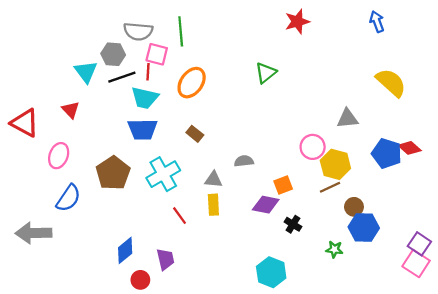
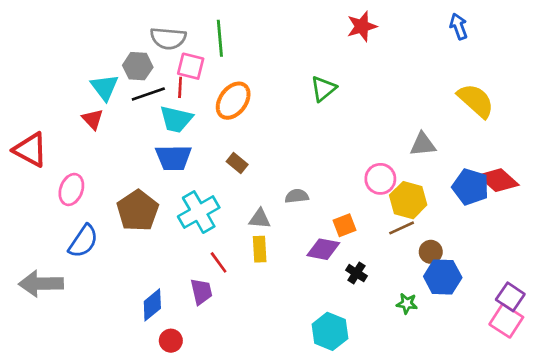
red triangle: (71, 110) -> (93, 119), moved
red diamond: (410, 148) -> (498, 180), size x1.4
purple trapezoid: (165, 259) -> (201, 292), moved

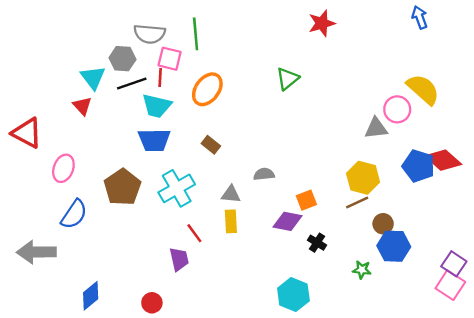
blue arrow: (459, 26) -> (420, 17), moved
pink circle: (380, 179) -> (397, 109), moved
blue diamond: (152, 305) -> (91, 296), moved

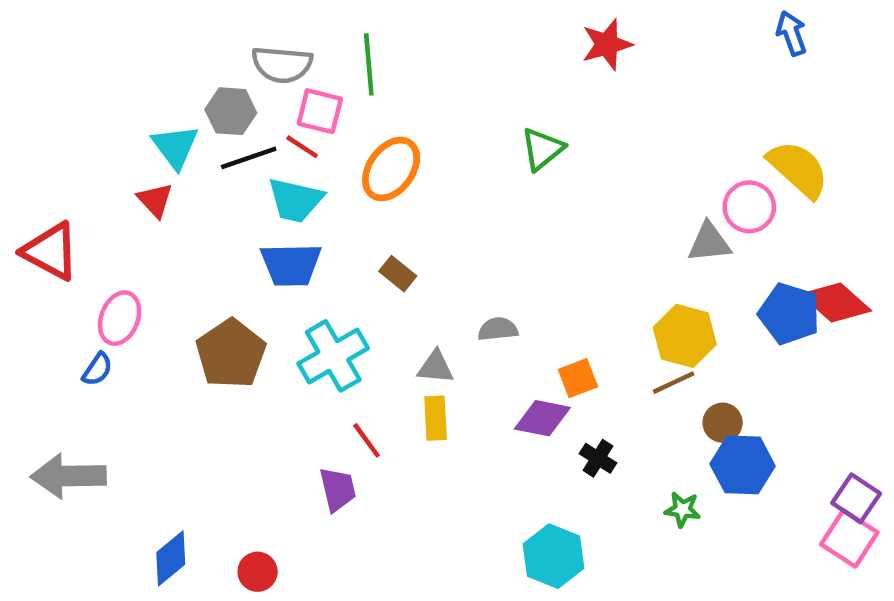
red line: (160, 78) -> (302, 147), turned -60
blue semicircle: (74, 214) -> (97, 369), moved, size x0.6
red circle: (152, 303) -> (258, 572), moved

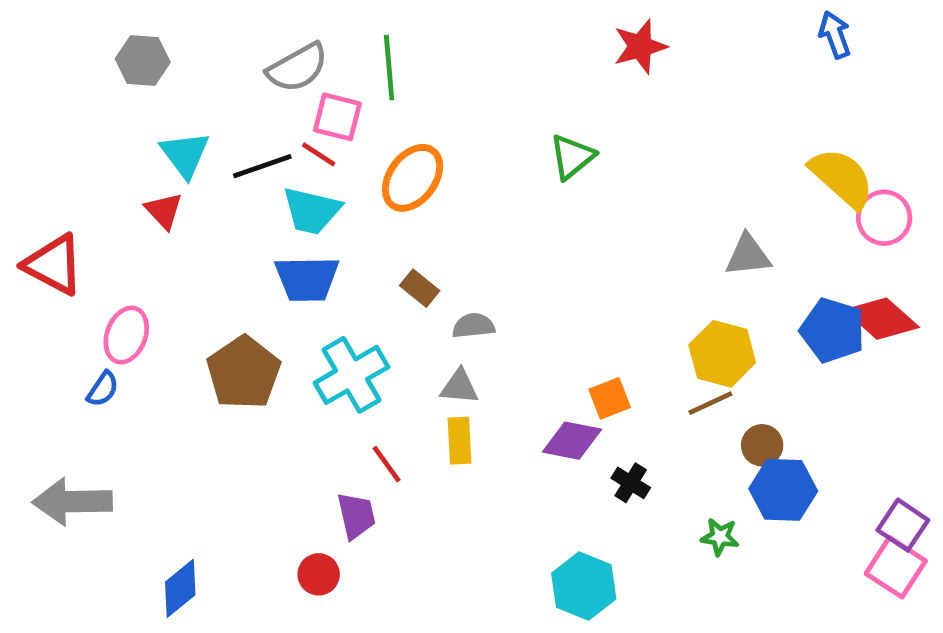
gray semicircle: (282, 64) -> (298, 68), turned -34
gray hexagon: (231, 111) -> (143, 61), moved
pink circle: (749, 207) -> (884, 218), moved
gray semicircle: (498, 329) -> (473, 326), moved
red circle: (258, 572) -> (319, 574), moved

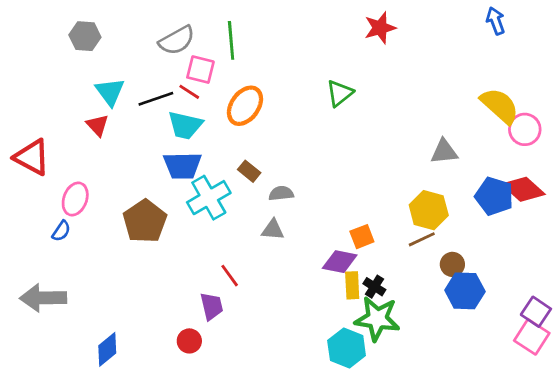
cyan cross: (351, 375) -> (209, 198), moved
yellow rectangle: (459, 441) -> (352, 285), moved
green star: (720, 537) -> (377, 319), moved, size x2.0

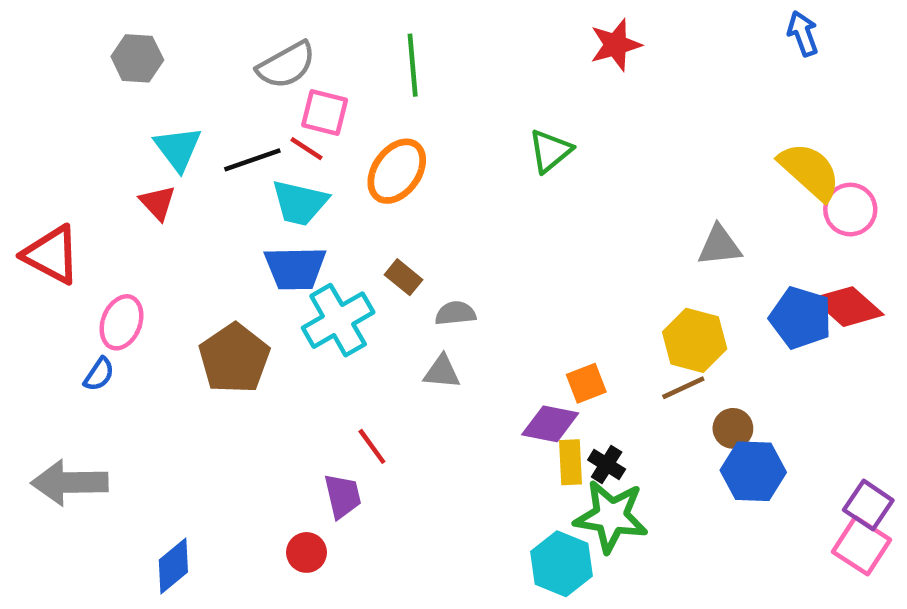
green line: (231, 40) -> (413, 65), moved

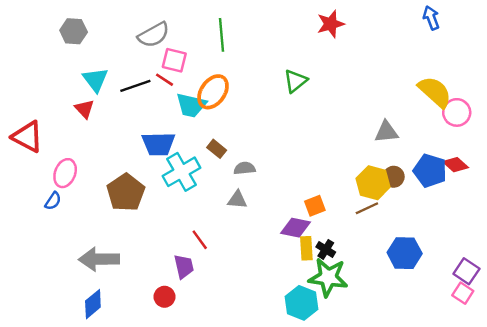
cyan trapezoid: (300, 203) -> (191, 105), moved
red diamond: (848, 307) -> (456, 165), size x0.7
brown circle: (733, 428) -> (394, 177), moved
gray arrow: (70, 483) -> (99, 259), moved
pink square: (862, 546) -> (463, 293), size x0.7

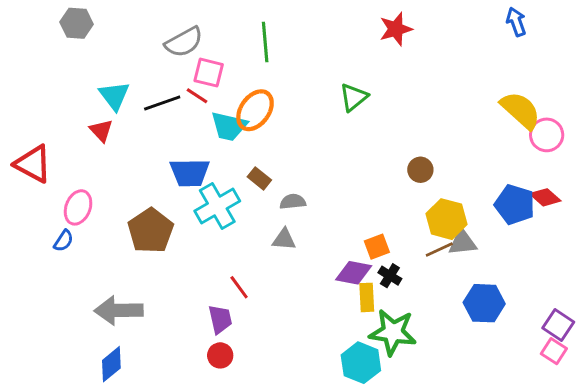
gray hexagon: (74, 31) -> (77, 23), moved
gray triangle: (386, 132) -> (462, 242), moved
brown circle: (394, 177) -> (420, 170), moved
black cross: (326, 249) -> (390, 276), moved
red circle: (165, 297) -> (220, 355), moved

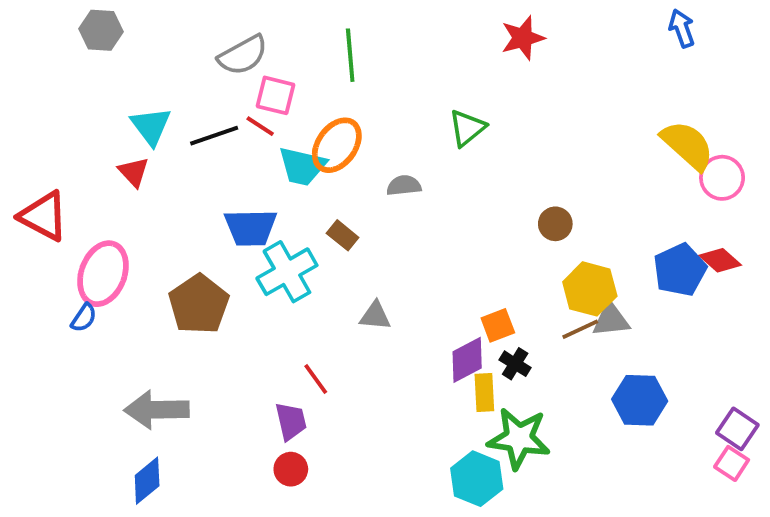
gray semicircle: (293, 202) -> (404, 185), moved
blue pentagon: (515, 205) -> (680, 270), turned 30
pink ellipse: (78, 207) -> (103, 274), size x1.4
purple diamond: (354, 273) -> (467, 360), turned -39

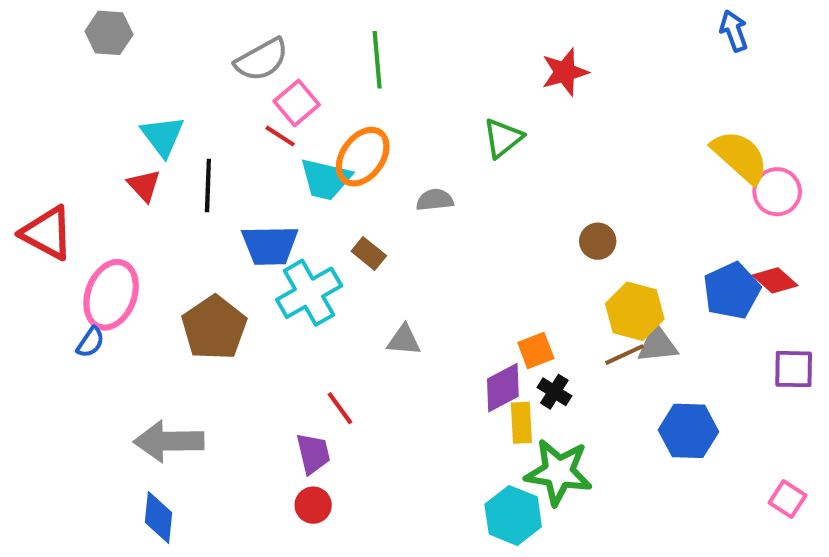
red star: (523, 38) -> (565, 72), moved
pink square: (275, 95) -> (297, 103), turned 36
black line: (214, 136) -> (208, 185), moved, turned -69
purple square: (737, 429) -> (794, 369), moved, turned -33
blue diamond: (147, 481) -> (158, 517), turned -45

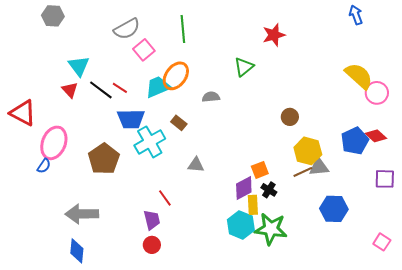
red line: (280, 136) -> (120, 88), moved
cyan trapezoid: (326, 179) -> (158, 87), turned 144
black line: (208, 185) -> (101, 90), turned -55
cyan hexagon: (513, 515) -> (241, 225), moved

